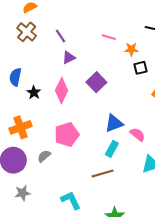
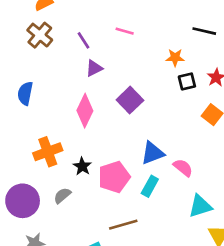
pink line: (109, 37) -> (125, 31), moved
black star: (34, 92) -> (82, 166), moved
orange cross: (20, 127) -> (48, 152), moved
pink pentagon: (67, 135) -> (114, 177), moved
brown line: (103, 174) -> (123, 225), moved

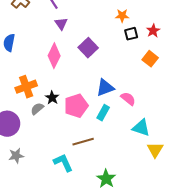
purple triangle: (94, 68) -> (61, 24), turned -40
gray semicircle: (62, 196) -> (37, 109), moved
cyan triangle: (200, 206) -> (141, 128), turned 36

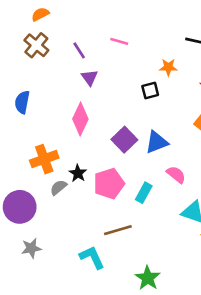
black square: (131, 34) -> (150, 91), moved
purple square: (88, 48) -> (124, 140), moved
blue triangle: (105, 88) -> (157, 142), moved

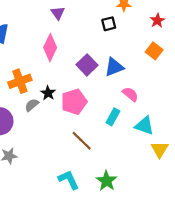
cyan rectangle: (144, 193) -> (113, 117), moved
brown line: (118, 230) -> (82, 141), turned 60
cyan L-shape: (92, 257) -> (69, 180), moved

